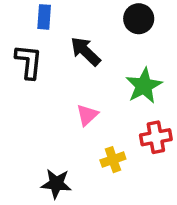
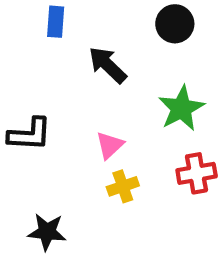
black L-shape: (29, 62) -> (30, 134), moved, turned 87
yellow cross: (113, 160) -> (123, 186), moved
black star: (56, 184) -> (47, 232), moved

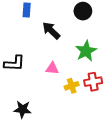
pink triangle: (110, 145) -> (52, 68), turned 48
yellow cross: (123, 186) -> (72, 86), moved

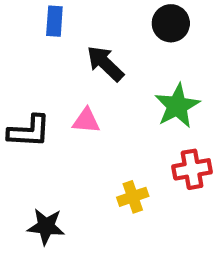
pink triangle: (52, 68) -> (86, 121), moved
yellow cross: (72, 86) -> (133, 197), moved

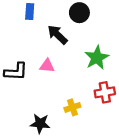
black circle: (171, 23) -> (79, 13), moved
black star: (46, 226) -> (40, 124), moved

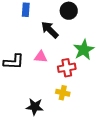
red cross: (105, 92) -> (67, 68), moved
yellow cross: (72, 107) -> (63, 93), turned 32

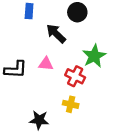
red cross: (67, 68) -> (75, 76), turned 36

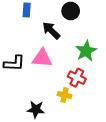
pink triangle: (46, 64) -> (42, 58), size x1.5
red cross: (75, 76) -> (77, 78), moved

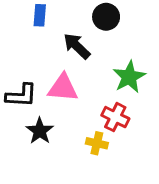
black star: (36, 109) -> (40, 131), moved, turned 30

